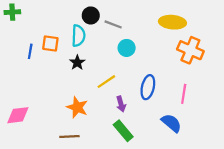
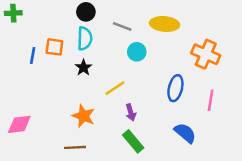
black circle: (91, 15) -> (86, 12), moved
yellow ellipse: (172, 22) -> (165, 24), moved
blue ellipse: (148, 87) -> (175, 88), moved
pink line: (184, 94) -> (211, 100), moved

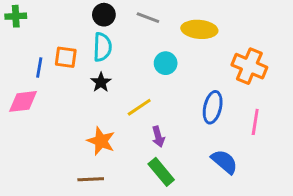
gray line: (122, 26) -> (148, 18), moved
pink diamond: (19, 124) -> (23, 101), moved

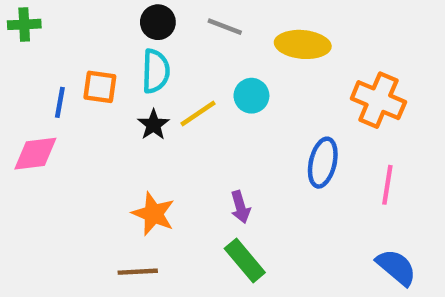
yellow line: (139, 107) -> (198, 114), moved
blue semicircle: (224, 162) -> (396, 267), moved

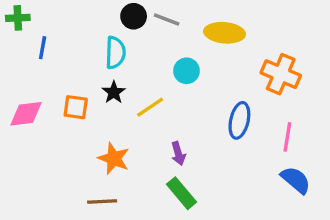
black circle: (158, 22) -> (134, 16), moved
orange square: (100, 87) -> (76, 107), moved
blue line: (60, 102) -> (43, 48), moved
yellow line: (198, 114) -> (150, 107), moved
blue semicircle: (396, 267) -> (296, 180), moved

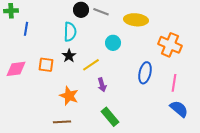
purple arrow: (178, 153) -> (102, 85), moved

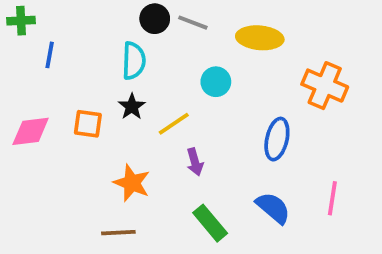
pink line: (174, 83) -> (332, 198), moved
blue semicircle: (179, 109) -> (273, 208), moved

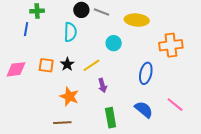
green cross: (21, 21) -> (37, 11), moved
orange cross: (325, 86) -> (171, 45), turned -30
black star: (132, 107) -> (67, 64), moved
pink line: (332, 198) -> (175, 105), turned -60
green rectangle: (210, 223) -> (111, 118), turned 30

